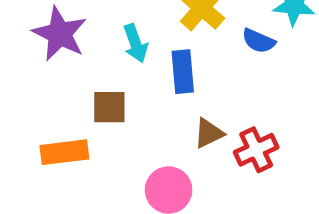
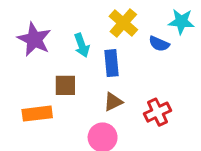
brown triangle: (209, 133) -> (113, 102), moved

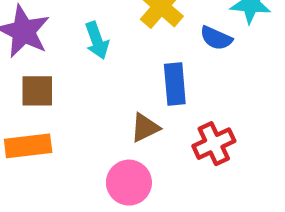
blue rectangle: (111, 63) -> (175, 84), moved
brown square: (65, 85) -> (37, 91), moved

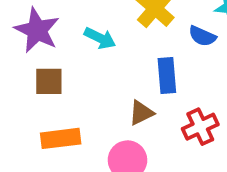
cyan arrow: (97, 40) -> (100, 38), turned -44
orange rectangle: (28, 146) -> (61, 138), moved

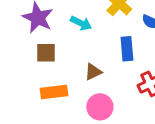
brown triangle: (141, 113) -> (93, 72), moved

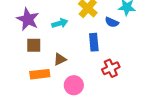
cyan arrow: (81, 23) -> (60, 23), turned -42
brown triangle: (93, 72) -> (60, 59), moved

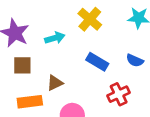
blue semicircle: (112, 22) -> (135, 60), moved
blue rectangle: (94, 42) -> (97, 62), turned -54

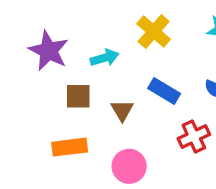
brown square: (22, 65) -> (78, 96), moved
brown triangle: (55, 83) -> (122, 110), moved, turned -35

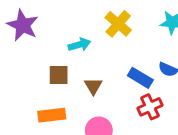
purple star: (49, 51) -> (23, 25), moved
blue rectangle: (164, 91) -> (140, 78), moved

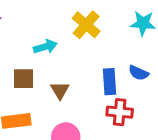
blue rectangle: (140, 78) -> (109, 82), turned 55
red cross: (150, 107) -> (120, 112), turned 30

